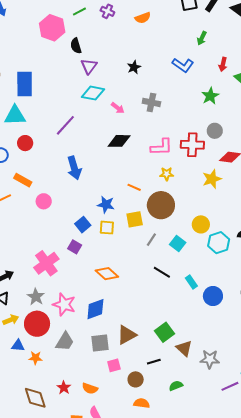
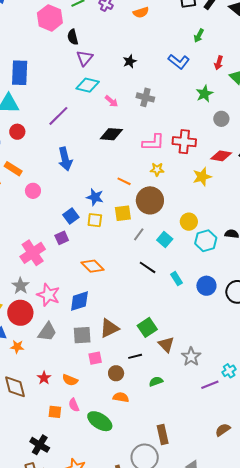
gray circle: (215, 131) -> (221, 119), moved
purple square: (75, 247) -> (62, 238), turned 32
blue circle: (213, 296) -> (206, 286), moved
gray star: (210, 359) -> (191, 357), turned 30

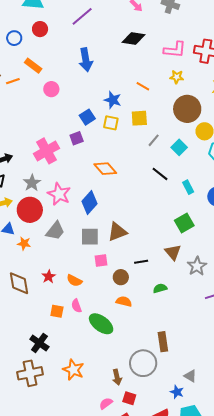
brown circle: (150, 200) -> (187, 109), moved
blue diamond: (79, 301) -> (90, 202), turned -35
green square: (147, 327) -> (184, 223), moved

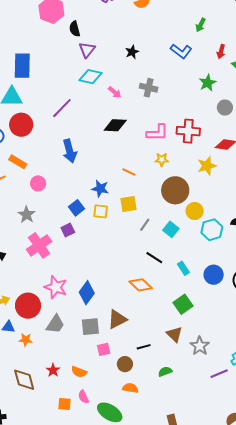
red circle: (40, 29) -> (21, 125), size x1.5
orange diamond: (105, 169) -> (141, 285), moved
gray star: (32, 183) -> (27, 215), moved

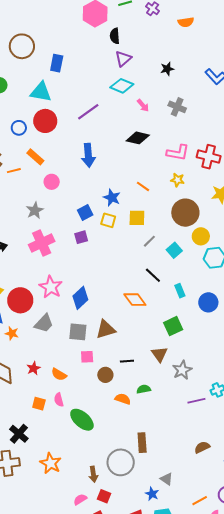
blue rectangle: (22, 66) -> (57, 63), size x0.7
purple square: (68, 230) -> (81, 237), moved
orange semicircle: (130, 388) -> (123, 399), moved

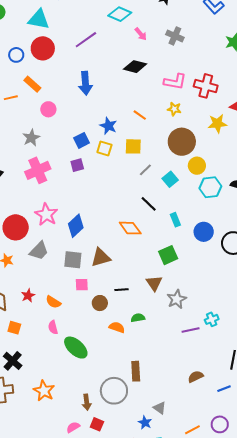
orange square: (39, 404) -> (14, 328), moved

